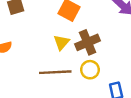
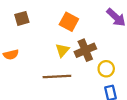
yellow circle: (90, 70) -> (106, 69), moved

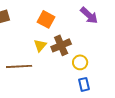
brown line: (57, 76) -> (19, 66), moved

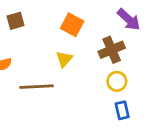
brown cross: (61, 45) -> (112, 50), moved

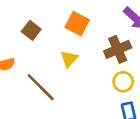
brown square: (16, 21) -> (31, 30), moved, turned -36
brown line: (37, 87) -> (41, 87), turned 48

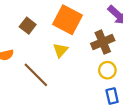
orange square: (77, 24) -> (68, 20), size x1.4

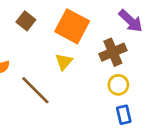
brown square: (28, 26) -> (26, 21), moved

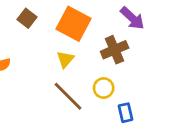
yellow circle: (118, 85) -> (104, 88), moved
brown line: (35, 90) -> (68, 96), moved

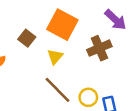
brown square: (27, 18) -> (27, 38), moved
yellow circle: (104, 88) -> (88, 97), moved

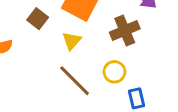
yellow circle: (88, 97) -> (114, 72), moved

